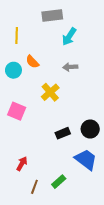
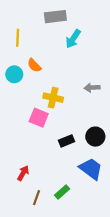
gray arrow: (70, 67) -> (92, 88), moved
yellow cross: (50, 92) -> (53, 98), turned -36
pink square: (17, 111) -> (39, 118), moved

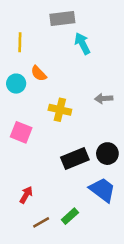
cyan arrow: (73, 39) -> (82, 43), turned 120
pink square: (39, 118) -> (21, 132), moved
black rectangle: (66, 141) -> (75, 159), size x1.5
brown line: (36, 198) -> (41, 222), turned 40

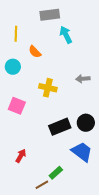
orange semicircle: (39, 74) -> (35, 52), moved
brown line: (41, 222) -> (42, 185), moved

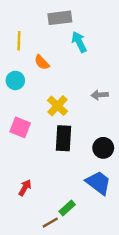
yellow cross: (48, 88) -> (57, 106), turned 30
black rectangle: (60, 127) -> (63, 138), moved, turned -65

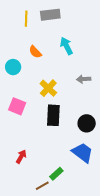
yellow line: (19, 41) -> (26, 19), moved
cyan arrow: (79, 42) -> (66, 46), moved

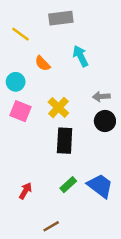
yellow line: (26, 19) -> (20, 34), moved, turned -56
pink square: (17, 106) -> (20, 111), moved
black circle: (87, 123) -> (105, 121), moved
green rectangle: (56, 174) -> (68, 185), moved

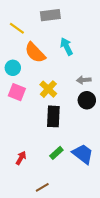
orange semicircle: (43, 63) -> (35, 53), size x1.6

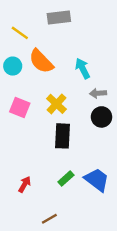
cyan arrow: (67, 47) -> (83, 68), moved
cyan circle: (13, 68) -> (13, 66), moved

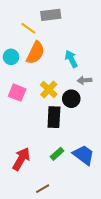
yellow line: (20, 33) -> (28, 28), moved
orange semicircle: (41, 61) -> (36, 53), turned -110
black circle: (102, 117) -> (71, 99), moved
red arrow: (25, 184) -> (21, 159), size x1.6

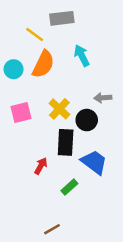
cyan arrow: (71, 59) -> (82, 56), moved
pink square: (17, 93) -> (21, 113), turned -36
blue trapezoid: (84, 155) -> (94, 162), moved
red arrow: (21, 159) -> (41, 166), moved, size x0.6

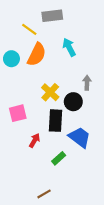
gray arrow: (103, 98) -> (87, 83), turned 96
pink square: (21, 113) -> (18, 113), moved

